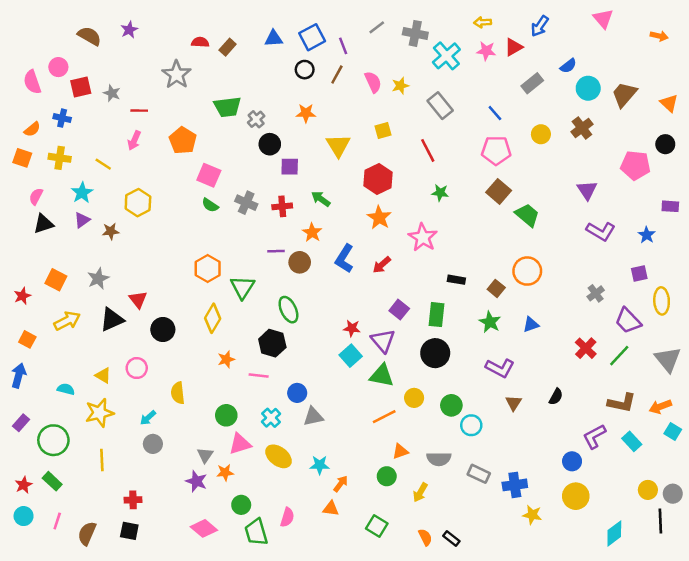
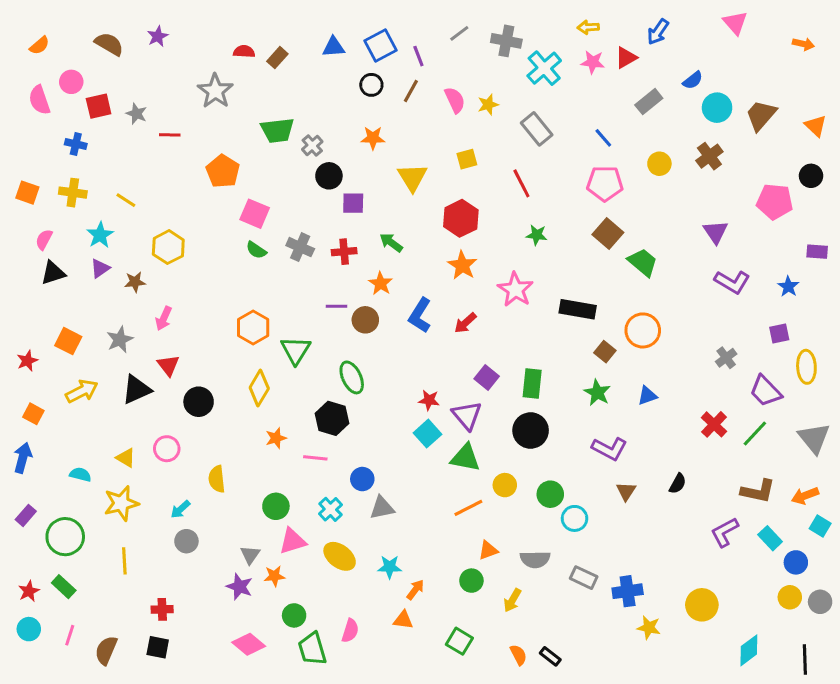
orange semicircle: (32, 129) -> (39, 45), moved
pink arrow: (134, 140) -> (164, 318), moved
black rectangle: (456, 280) -> (578, 309), moved, size x1.6
blue circle: (572, 461) -> (796, 562), moved
black line: (660, 521) -> (805, 659), moved

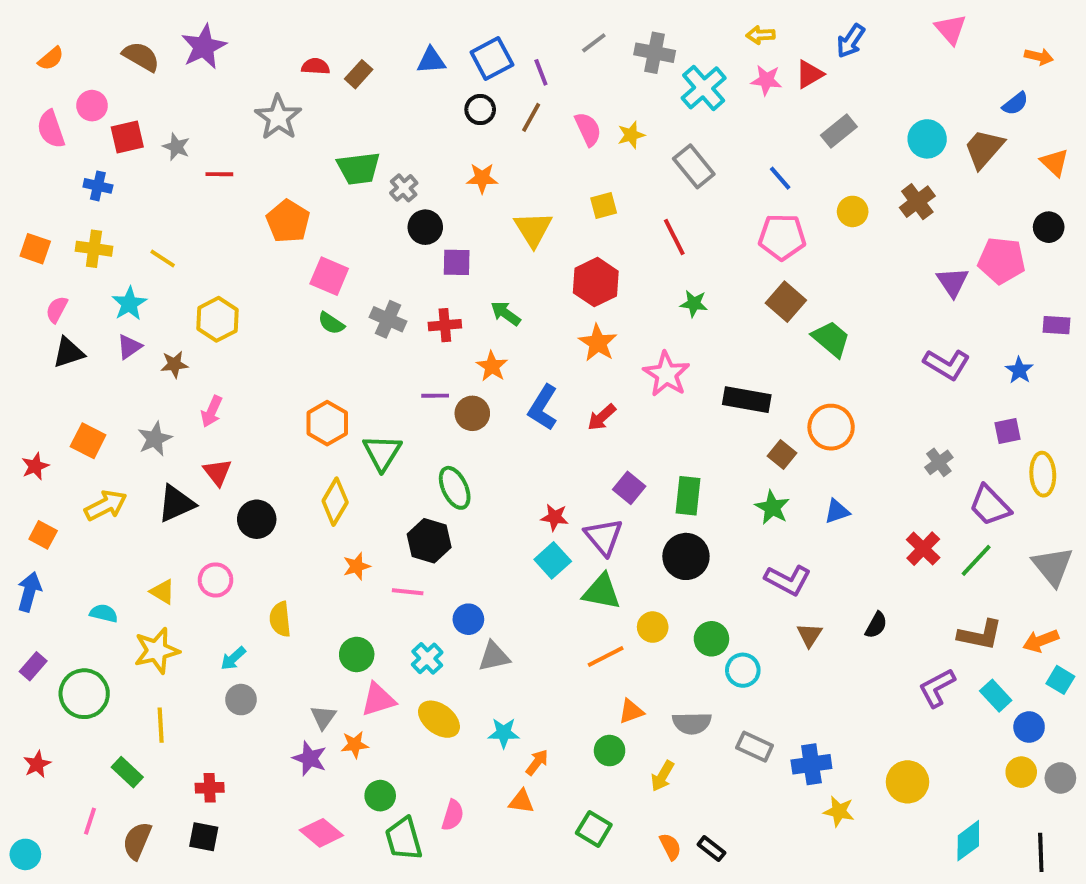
purple star: (158, 36) -> (204, 47), size x1.6
blue semicircle: (693, 80) -> (1015, 104), moved
purple triangle: (716, 232) -> (953, 282), moved
green rectangle: (64, 587) -> (127, 772), moved
cyan circle: (29, 629) -> (25, 854), moved

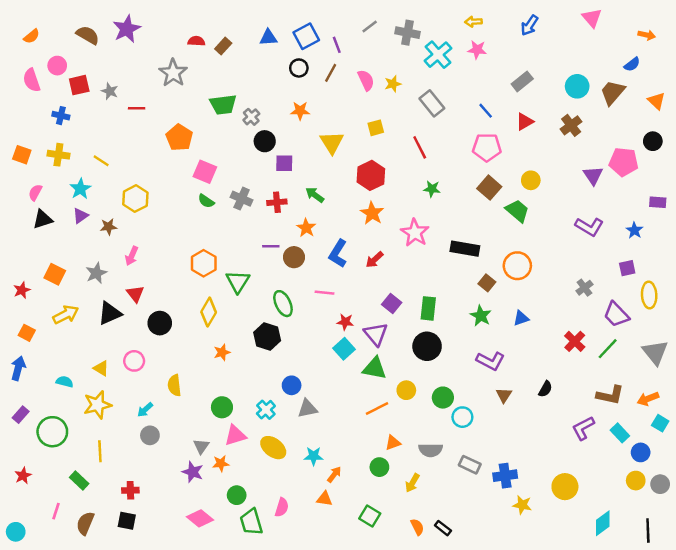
red triangle: (809, 74) -> (525, 122), moved
yellow circle: (853, 211) -> (531, 180), moved
pink line: (408, 592) -> (325, 293), moved

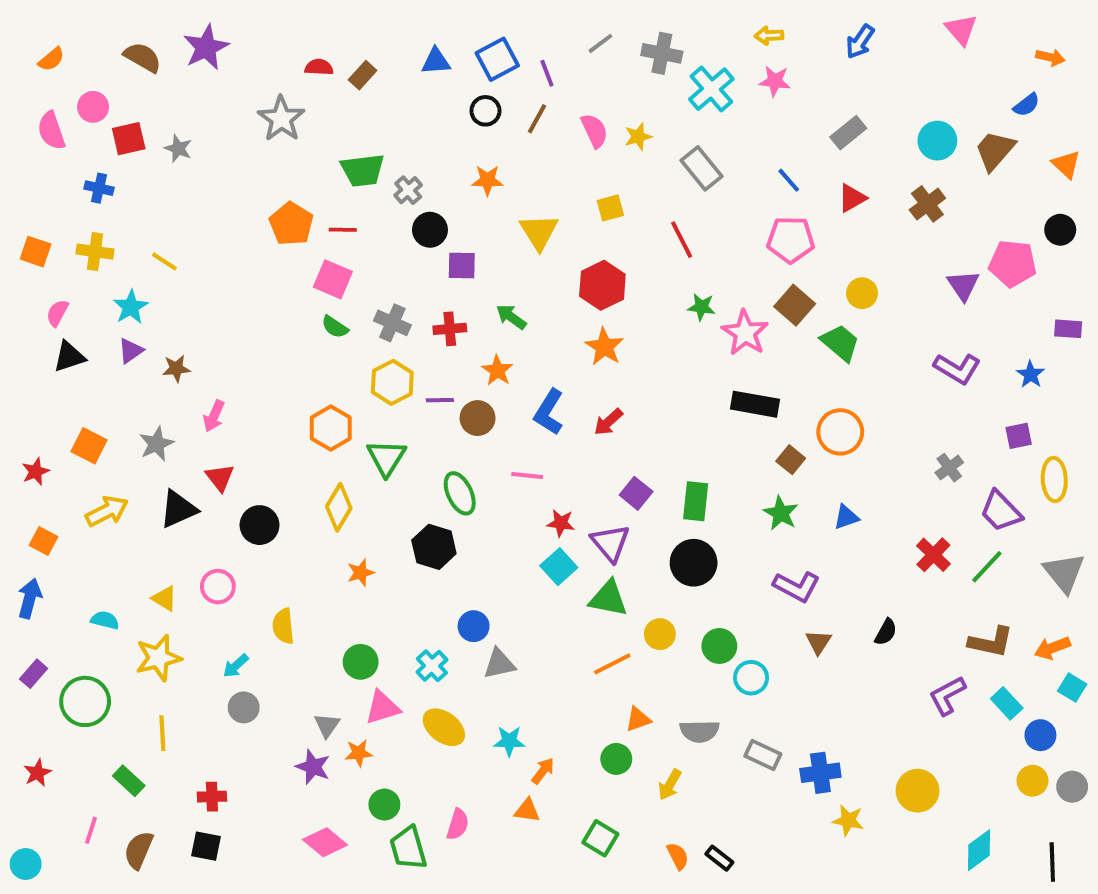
red line: (137, 108) -> (343, 230), moved
yellow hexagon: (135, 199) -> (392, 382), moved
pink star: (415, 233) -> (745, 333), moved

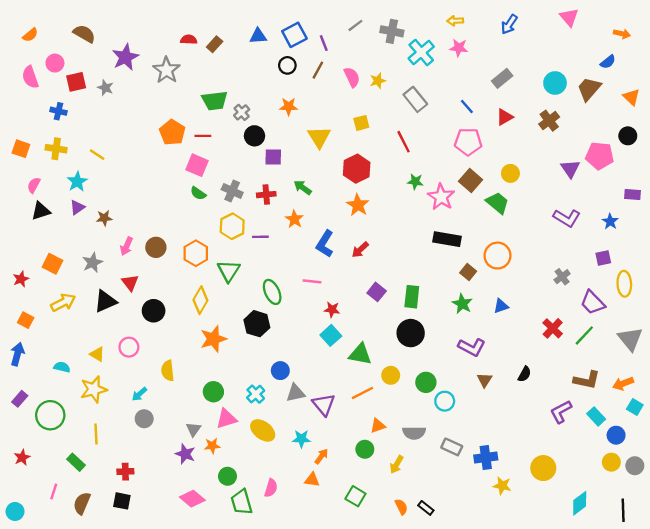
purple star: (206, 47) -> (125, 57), moved
brown circle: (478, 418) -> (156, 247), moved
purple triangle: (610, 543) -> (324, 405), moved
orange star: (361, 573) -> (213, 339), size x1.6

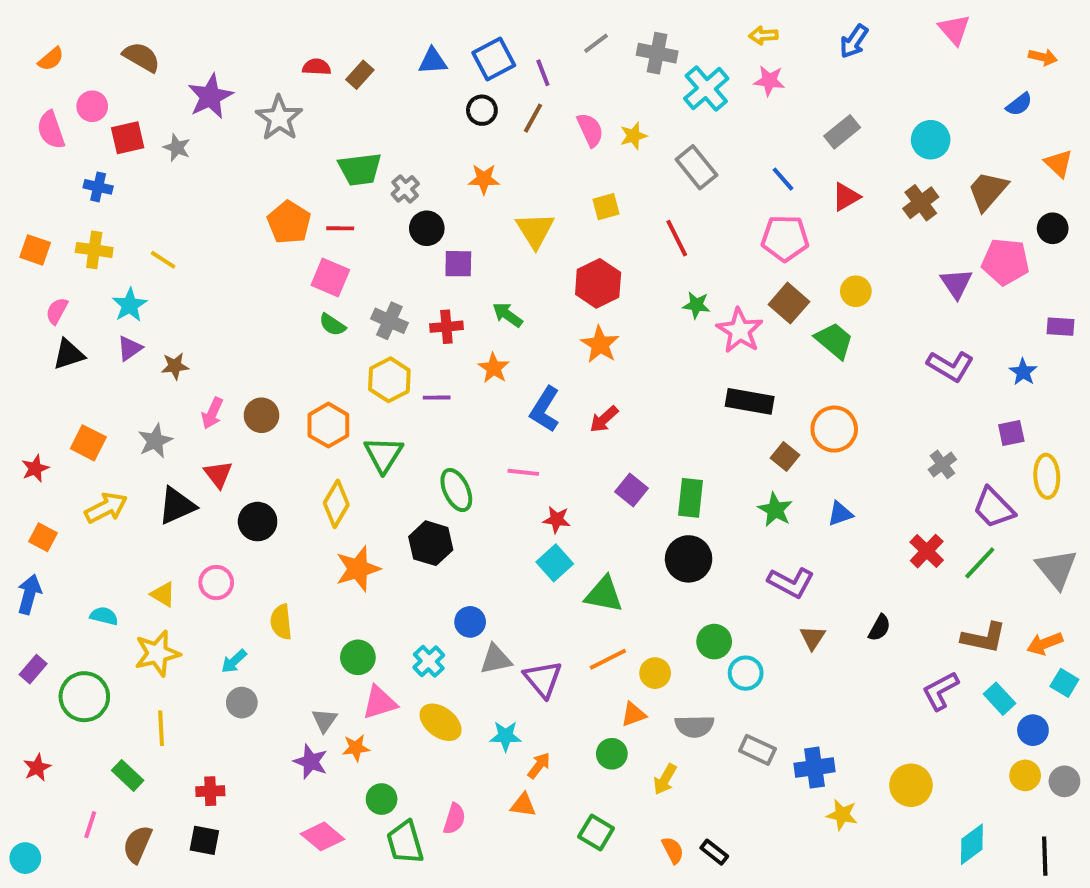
brown trapezoid: (589, 89) -> (988, 191), moved
yellow circle: (391, 375) -> (655, 673), moved

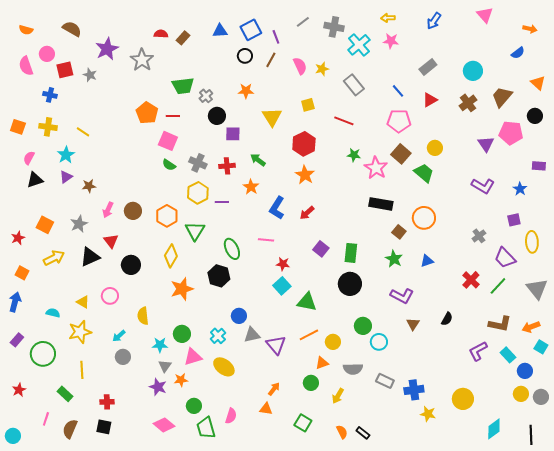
orange semicircle: (51, 59) -> (26, 30), turned 56
red line: (677, 238) -> (344, 121), turned -42
cyan star: (506, 736) -> (160, 345), moved

